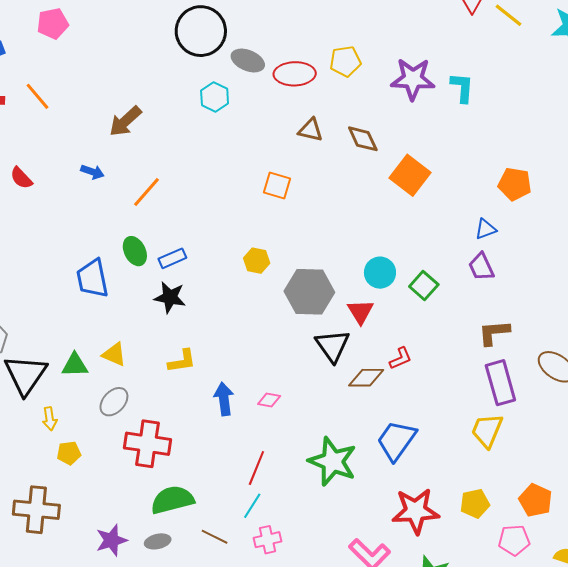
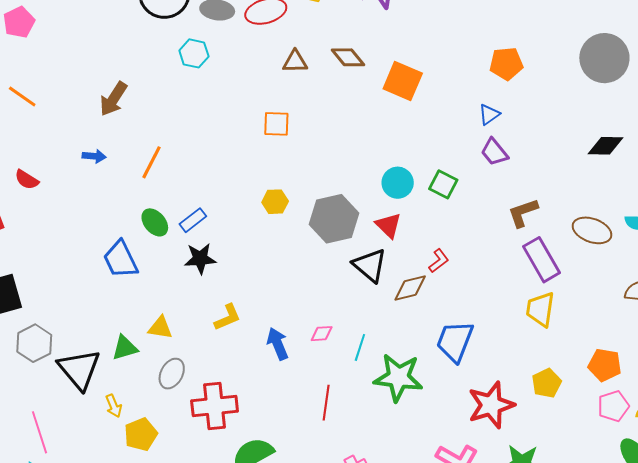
yellow pentagon: (69, 453) -> (141, 434), size x1.4
cyan line: (252, 506) -> (360, 347), moved
pink pentagon: (514, 540) -> (613, 406), moved

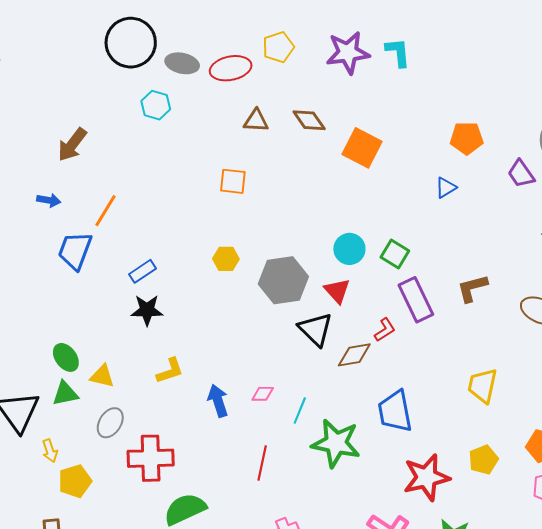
purple trapezoid: (494, 152) -> (521, 174), moved
green ellipse: (155, 222) -> (66, 357), moved
blue trapezoid: (121, 260) -> (75, 251), moved, turned 42
purple rectangle: (542, 260) -> (416, 300), moved
blue trapezoid: (455, 341) -> (395, 411), turned -36

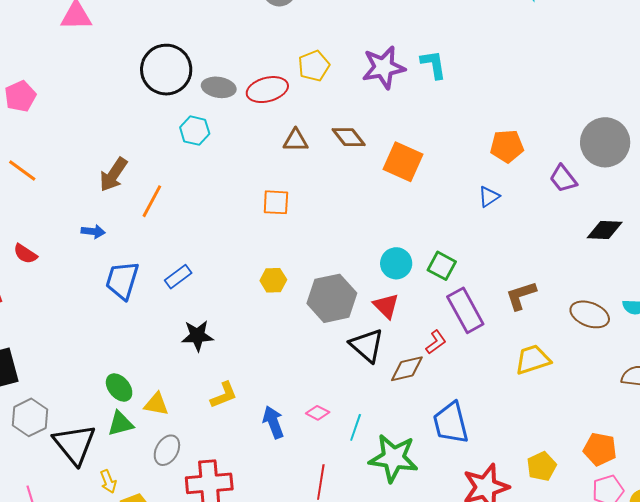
orange line: (105, 211) -> (152, 201), moved
blue rectangle: (142, 271) -> (178, 277), moved
yellow trapezoid: (483, 386) -> (533, 360), moved, turned 63
pink diamond: (263, 394) -> (318, 413), turned 30

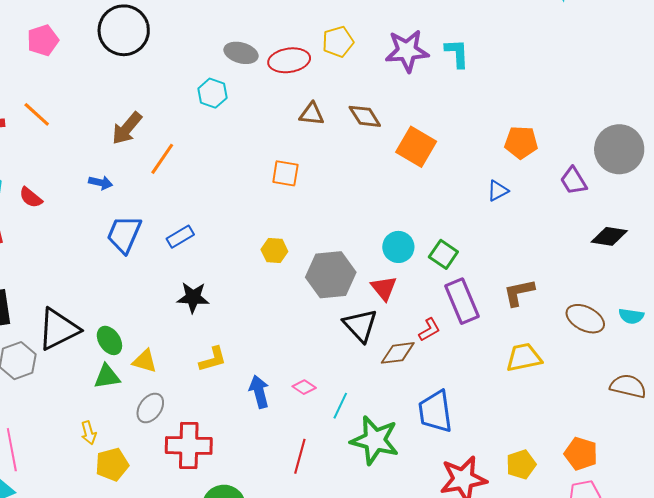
black circle: (166, 70) -> (124, 30), moved
black triangle: (75, 444) -> (58, 329), moved, turned 36

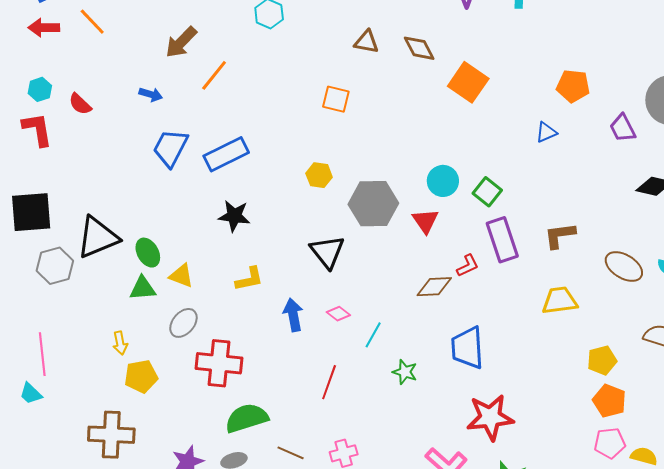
blue rectangle: (180, 237) -> (226, 154), size x1.6
black triangle: (360, 325) -> (327, 252), moved
green star: (375, 440) -> (405, 372), size x0.5
yellow pentagon: (521, 464) -> (602, 360), moved

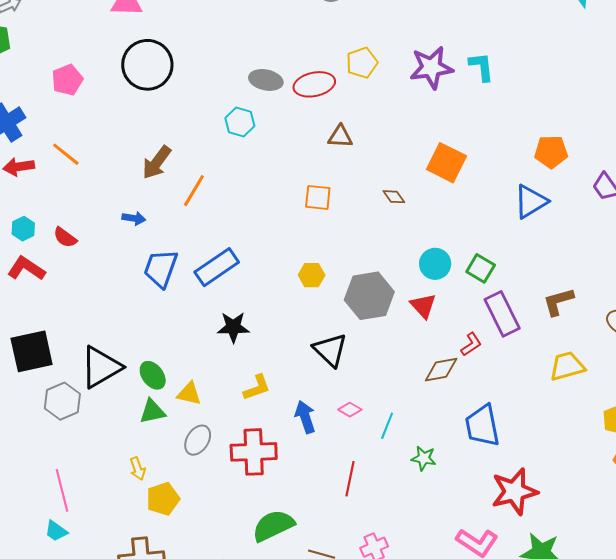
brown diamond: (419, 48) -> (394, 197), moved, size x0.7
red L-shape: (37, 129) -> (26, 268), turned -39
blue triangle: (546, 132) -> (531, 201), size x1.6
red cross: (219, 363) -> (254, 452), moved

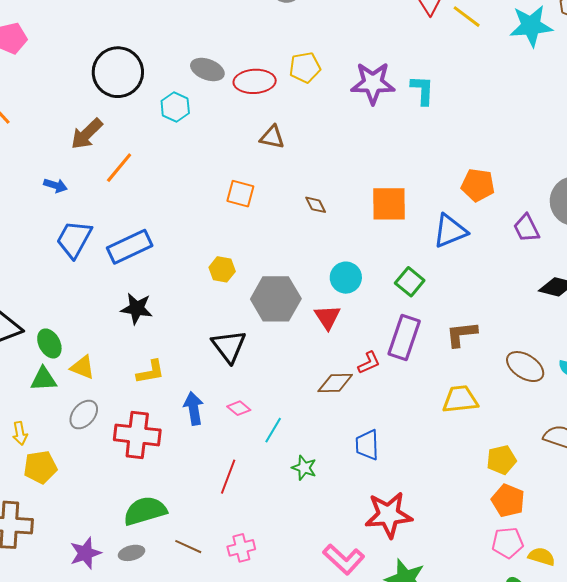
black circle: (147, 65) -> (118, 72), moved
orange square: (447, 163) -> (389, 204), moved, turned -36
green square: (481, 268) -> (410, 282), moved
purple rectangle: (502, 314) -> (404, 338), turned 36
blue trapezoid: (482, 426) -> (367, 445), size x0.7

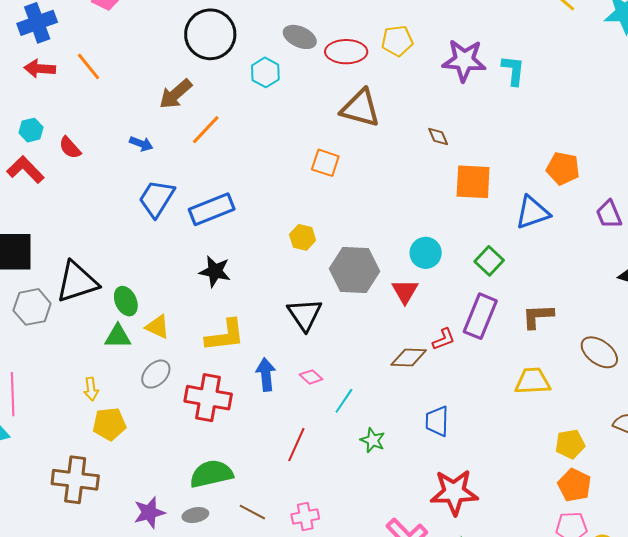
brown triangle: (272, 137) -> (360, 108), size x1.6
brown diamond: (316, 205) -> (438, 136), moved
yellow L-shape: (150, 372) -> (225, 335), size x1.4

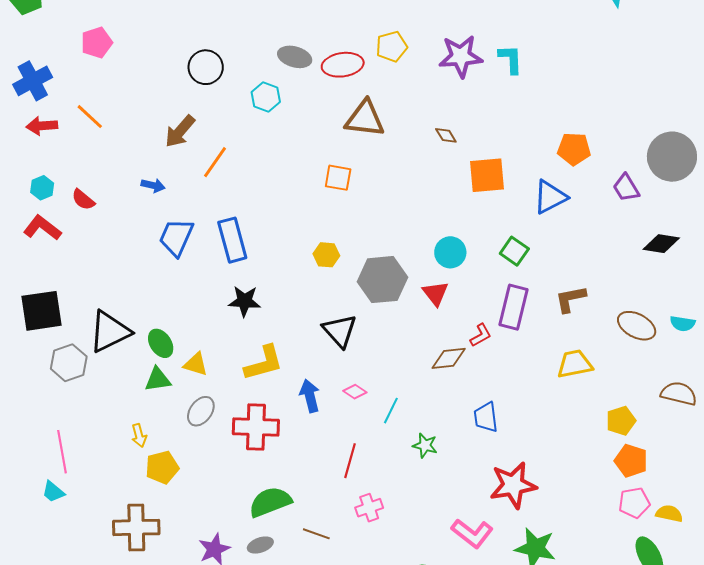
black circle: (210, 34) -> (206, 67), size x0.7
blue rectangle: (212, 209) -> (232, 240), turned -75
pink cross: (305, 517) -> (369, 508), moved

